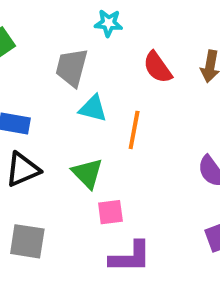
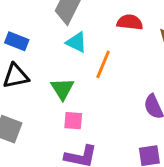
red semicircle: (157, 67) -> (130, 22), turned 120

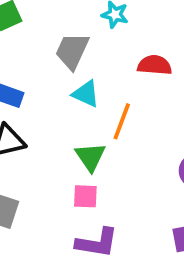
green triangle: (62, 89) -> (90, 157), moved

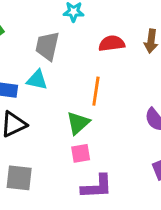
cyan triangle: (86, 94) -> (37, 80), moved
green triangle: (90, 157) -> (78, 123), turned 35

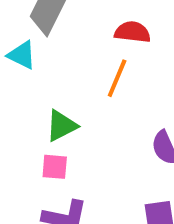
orange line: (96, 91) -> (117, 78), moved

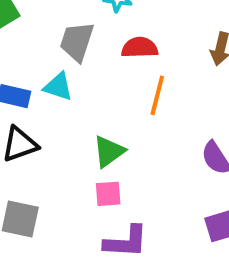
red semicircle: (132, 32) -> (140, 48), moved

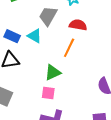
orange line: (157, 95) -> (69, 48), moved

